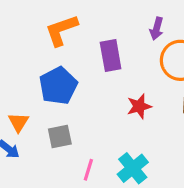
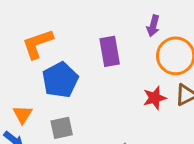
orange L-shape: (61, 30) -> (38, 44), moved
red star: (139, 106) -> (155, 98), moved

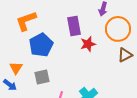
red star: (155, 98) -> (88, 44), moved

